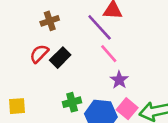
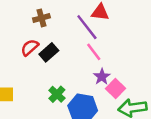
green cross: (72, 102) -> (57, 94), turned -35
pink square: (127, 109) -> (116, 89), moved

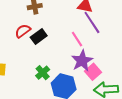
purple line: (87, 27) -> (92, 22), moved
purple star: (102, 77) -> (82, 61), size x1.5

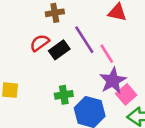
purple line: (92, 22) -> (84, 40), moved
green cross: (43, 73) -> (64, 95), turned 32

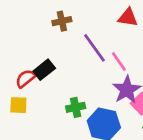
red semicircle: (40, 43) -> (25, 79), moved
black rectangle: (59, 50) -> (44, 70), moved

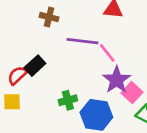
brown cross: (62, 21) -> (49, 17), turned 30
purple line: (94, 48) -> (83, 41), turned -44

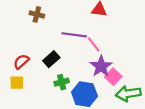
brown cross: (49, 17) -> (37, 14), moved
black rectangle: (35, 66) -> (51, 59), moved

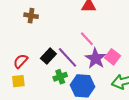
purple line: (74, 35) -> (68, 57), moved, turned 45
pink square: (113, 77) -> (113, 57), moved

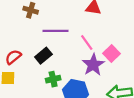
purple line: (68, 57) -> (56, 31), moved, turned -55
pink square: (113, 57) -> (112, 54), moved

